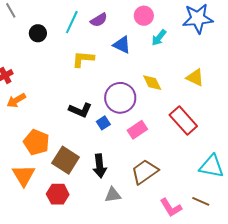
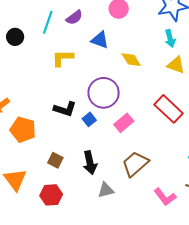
cyan arrow: (159, 38) -> (170, 38), moved, turned -48
yellow diamond: (152, 83) -> (131, 60), moved
orange pentagon: (36, 142) -> (23, 130), moved
brown square: (66, 160) -> (55, 160), size x0.6

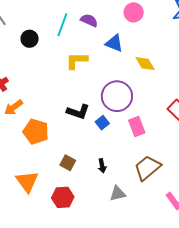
purple semicircle: (74, 17) -> (89, 20), turned -120
pink rectangle: (124, 123) -> (137, 127), turned -72
black arrow: (90, 163) -> (102, 166), size x0.6

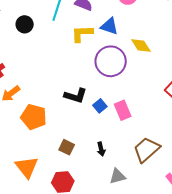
yellow L-shape: (77, 61) -> (82, 34), moved
purple circle: (117, 96) -> (111, 61), moved
pink rectangle: (137, 127) -> (123, 110), moved

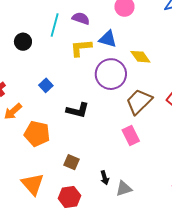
blue square: (100, 106) -> (46, 85), moved
pink rectangle: (123, 110) -> (131, 136), moved
black arrow: (101, 149) -> (105, 178), moved
brown trapezoid: (146, 150) -> (139, 102), moved

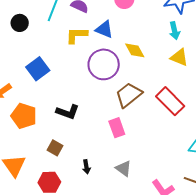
blue square: (46, 85) -> (38, 69), size x1.6
black L-shape: (78, 110) -> (68, 112), moved
gray triangle: (124, 189) -> (124, 168), moved, turned 48

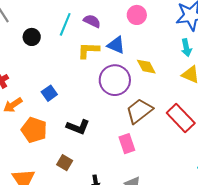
blue square: (38, 69) -> (49, 93), moved, size x0.7

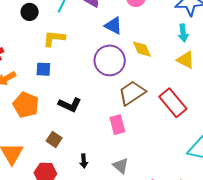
yellow L-shape: (88, 50) -> (54, 38), moved
blue square: (49, 93) -> (43, 69), turned 35

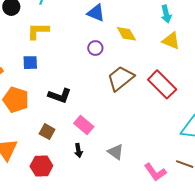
purple circle: (110, 60) -> (95, 48), size x0.5
pink rectangle: (117, 125) -> (84, 125), moved, turned -30

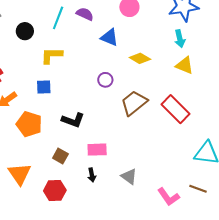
yellow diamond: (126, 34) -> (140, 58), turned -30
purple circle: (95, 48) -> (105, 80), moved
pink rectangle: (84, 125) -> (97, 150), turned -42

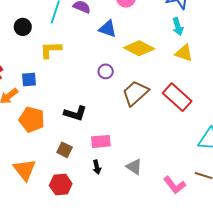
yellow diamond: (140, 58) -> (139, 48), size x1.4
blue square: (44, 87) -> (29, 80), moved

